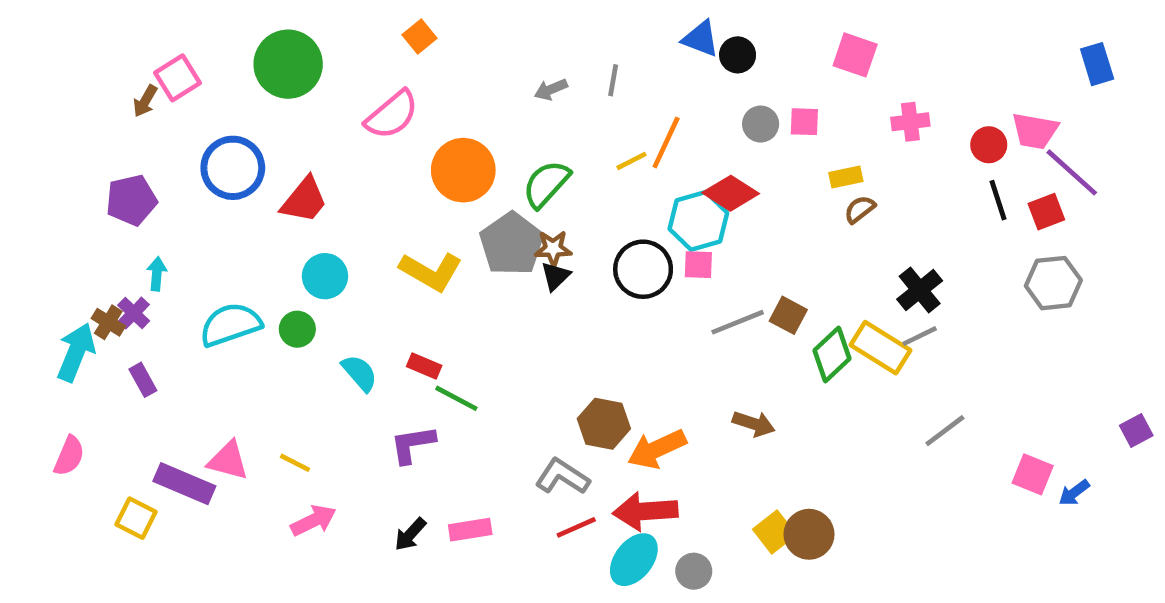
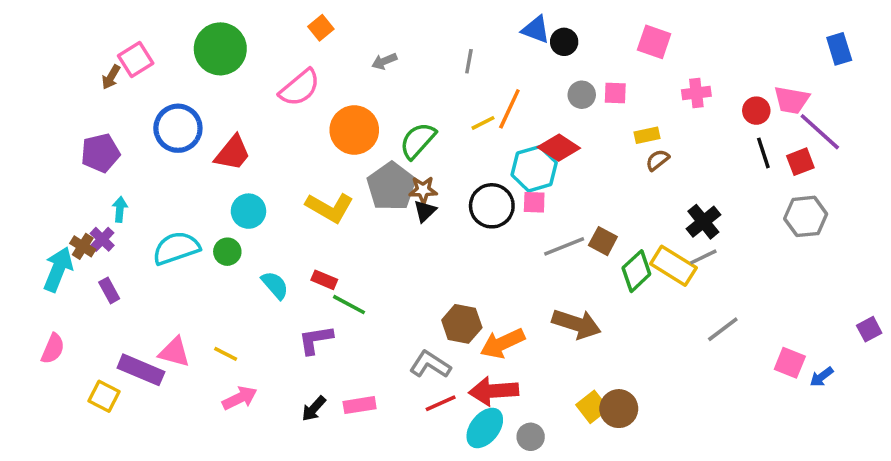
gray arrow: (551, 89) -> (384, 61), moved
brown arrow: (754, 424) -> (576, 324), size x1.5

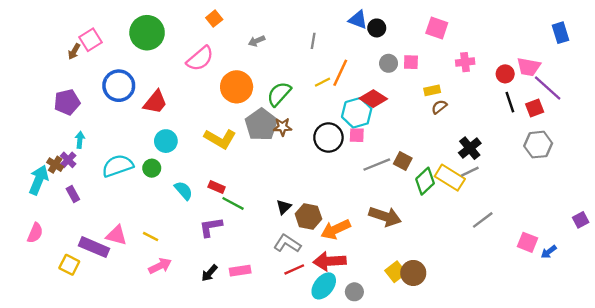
black triangle: (425, 211) -> (284, 207), moved

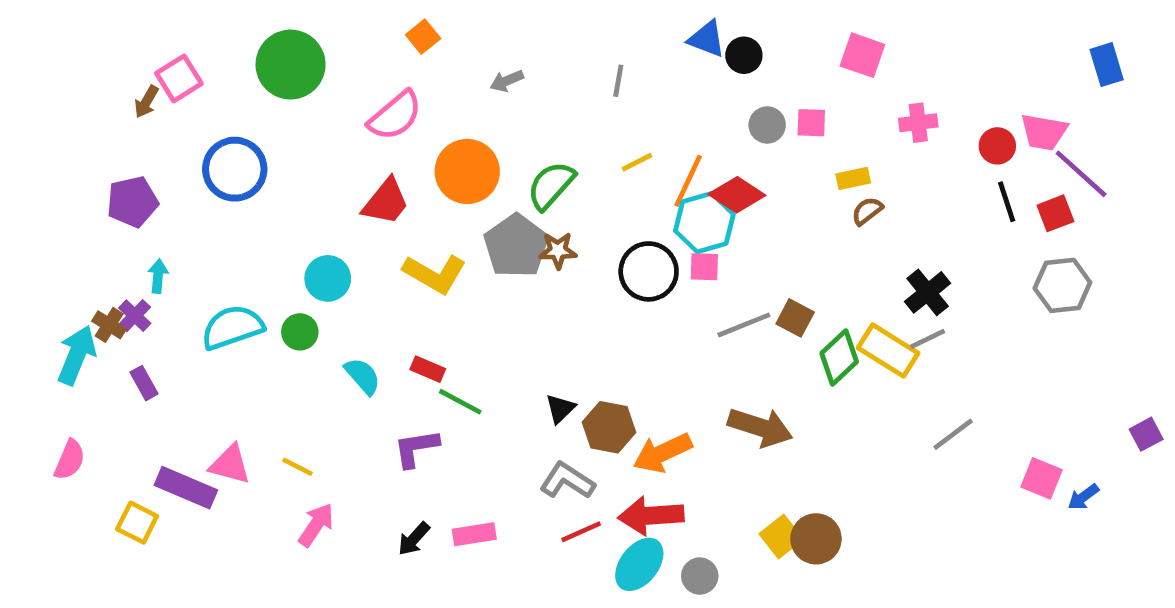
orange line: (340, 73) -> (688, 181), moved
red trapezoid: (155, 102) -> (386, 202), moved
pink arrow: (160, 266) -> (316, 525), turned -30

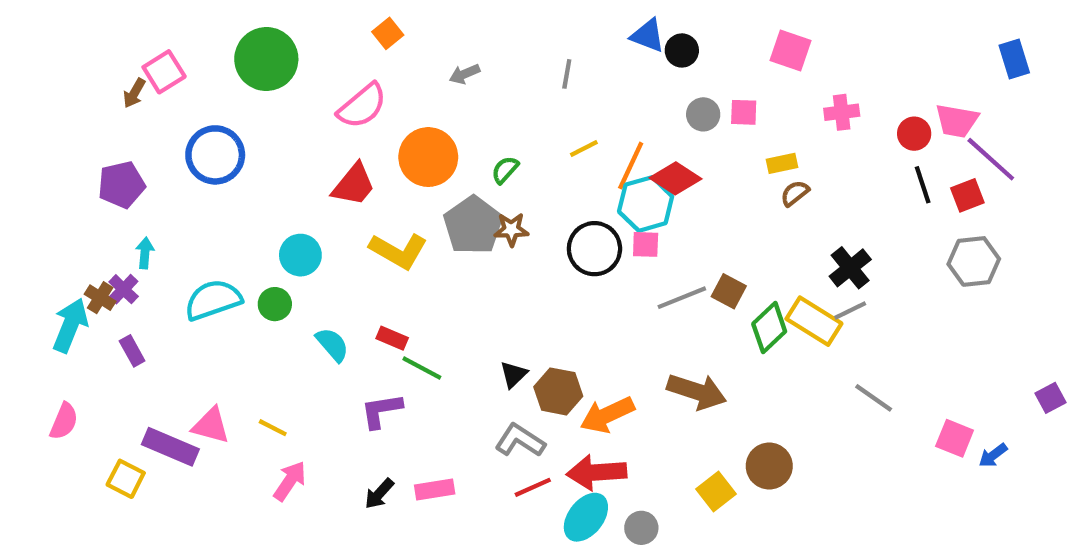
green semicircle: (551, 185) -> (505, 170), size x0.6
gray line: (953, 434) -> (874, 398), turned 72
brown circle: (816, 539) -> (769, 466), moved

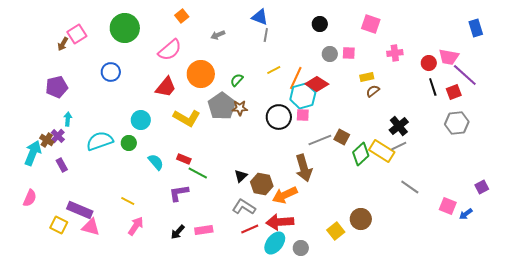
blue triangle: (648, 36) -> (260, 17), moved
blue circle: (215, 155) -> (111, 72), moved, size x0.7
brown arrow: (697, 391) -> (304, 168), moved, turned 56
purple square: (1050, 398) -> (482, 187), moved
pink triangle: (211, 426) -> (91, 227), moved

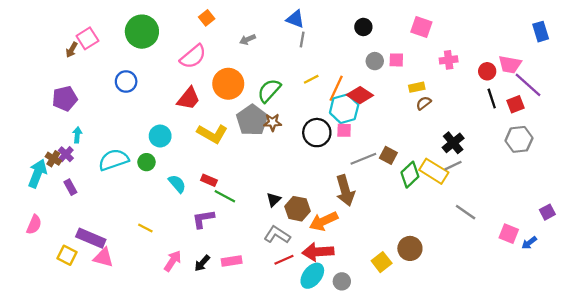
green semicircle: (237, 80) -> (269, 91), size x1.6
pink arrow: (136, 226) -> (173, 261), moved

